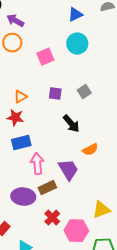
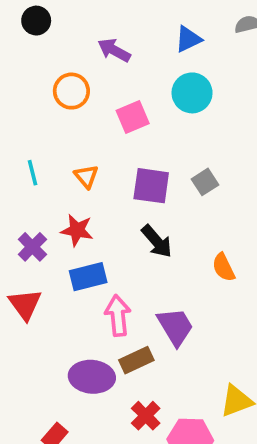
purple arrow: (15, 21) -> (114, 50), moved
purple square: (55, 94) -> (151, 186), size x1.5
orange triangle: (20, 97) -> (86, 176), moved, turned -40
black arrow: (71, 124) -> (157, 241), moved
orange semicircle: (90, 150) -> (224, 267), moved, turned 91

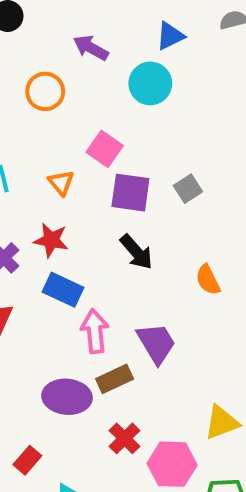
cyan circle: (192, 93) -> (150, 83), moved
pink square: (133, 117) -> (105, 149), moved, turned -32
blue rectangle: (88, 277) -> (63, 290), turned 39

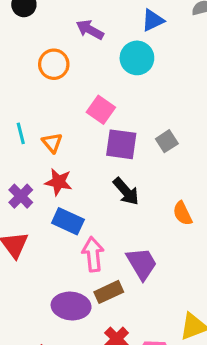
orange triangle: (61, 183) -> (52, 143), moved

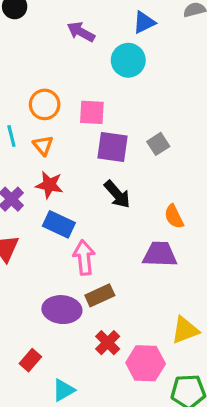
orange circle: (54, 64) -> (45, 104), moved
pink square: (101, 110) -> (92, 112), turned -32
purple trapezoid: (142, 264) -> (160, 254), moved, turned -57

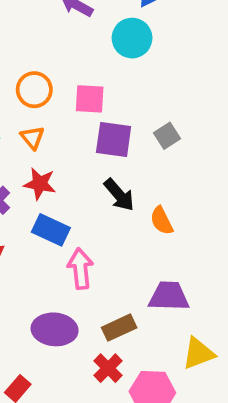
orange semicircle: (174, 216) -> (162, 221), moved
purple trapezoid: (160, 254) -> (169, 296), moved
brown rectangle: (100, 295) -> (119, 328), moved

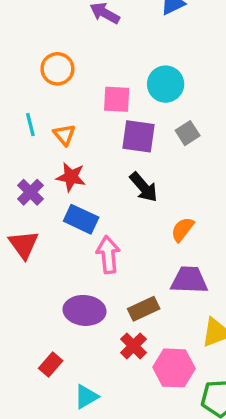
cyan circle: (132, 38) -> (166, 84), moved
orange circle: (34, 90) -> (57, 69), moved
orange semicircle: (162, 221) -> (182, 229), moved, turned 64

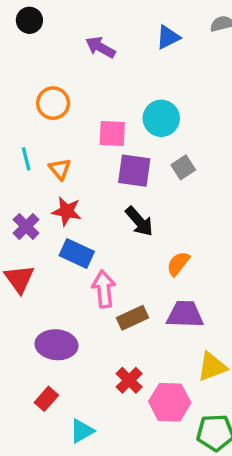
brown rectangle: (144, 309) -> (133, 318), moved
purple ellipse: (84, 310) -> (56, 345), moved

